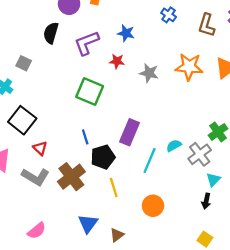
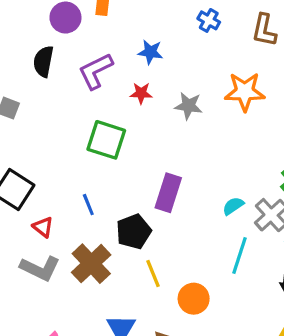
blue line: (85, 137) -> (88, 205), moved
cyan line: (150, 160) -> (240, 255), moved
orange circle: (153, 206) -> (194, 299), moved

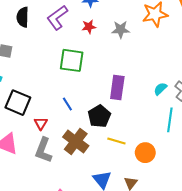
red triangle: (43, 227) -> (41, 123), turned 32
gray L-shape: (40, 268) -> (43, 150), turned 95
yellow line: (153, 273) -> (116, 141), turned -42

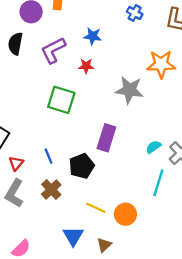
gray star: (121, 30) -> (129, 90), moved, size x1.4
blue line: (67, 104) -> (48, 156), moved
brown cross: (76, 141) -> (51, 190), size x0.7
yellow line: (116, 141) -> (96, 208), moved

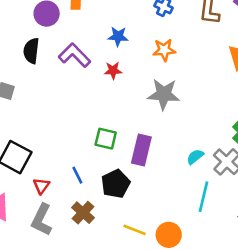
purple L-shape: (53, 50) -> (75, 55), turned 76
orange star: (161, 64) -> (164, 50), moved, size x0.7
green square: (61, 100) -> (106, 139), moved, size x0.7

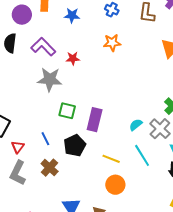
blue star: (118, 36) -> (72, 15), moved
gray star: (164, 94) -> (50, 79), moved
cyan line: (203, 197) -> (142, 155), turned -45
yellow line: (135, 230) -> (111, 159), moved

